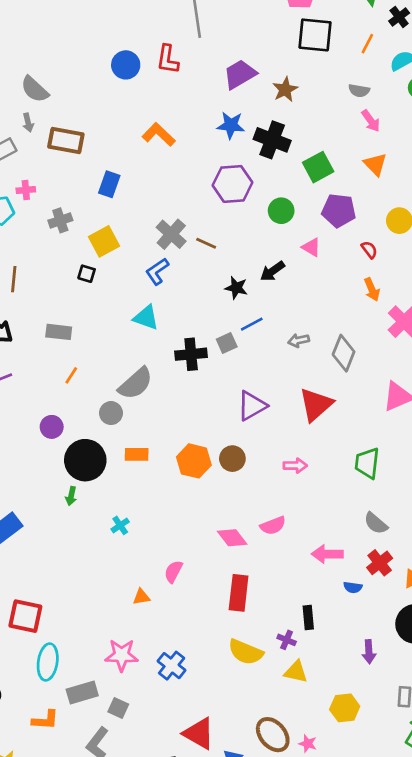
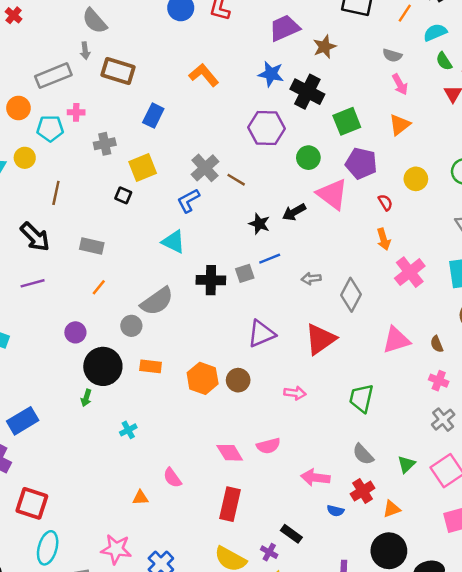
orange triangle: (375, 164) -> (400, 125), turned 30
pink triangle: (311, 247) -> (332, 194), size x1.8
pink semicircle: (173, 572) -> (172, 478), turned -70
black rectangle: (308, 618) -> (291, 534), turned -55

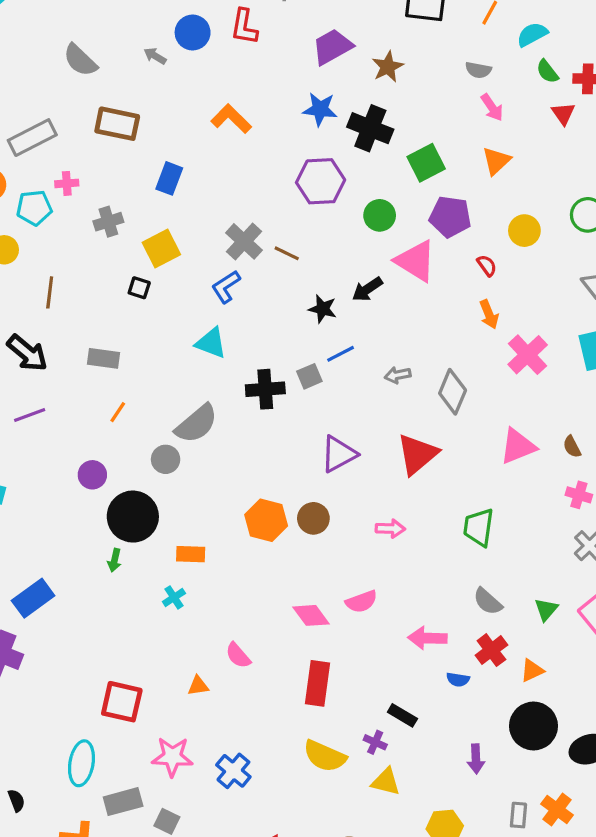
gray arrow: (85, 51) -> (155, 56), moved, turned 133
orange rectangle: (151, 366) -> (191, 554), moved
red square: (32, 503) -> (122, 702), moved

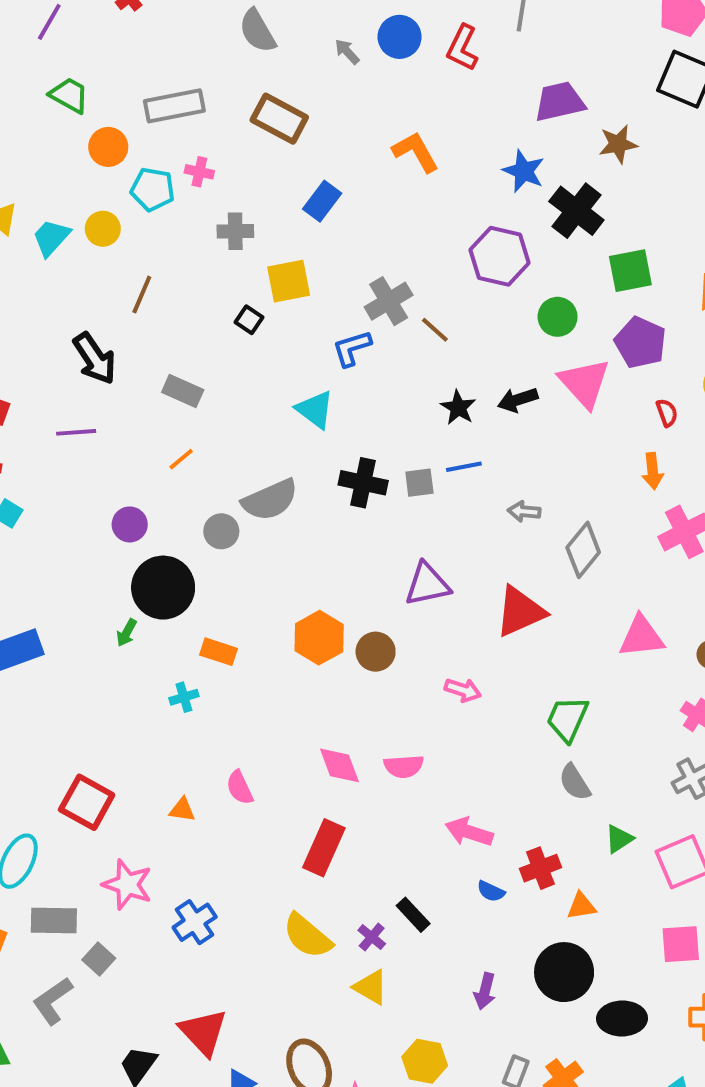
gray semicircle: (488, 601) -> (575, 782), moved

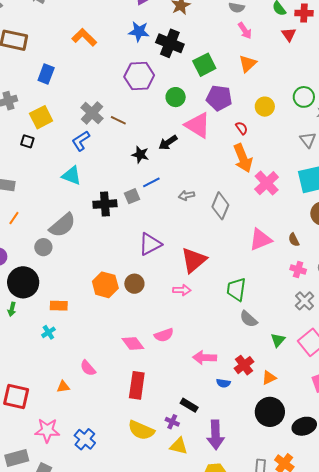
orange arrow: (653, 471) -> (243, 158), size x1.6
red triangle: (520, 612) -> (194, 260), moved
purple arrow: (485, 991) -> (216, 435), moved, size x1.6

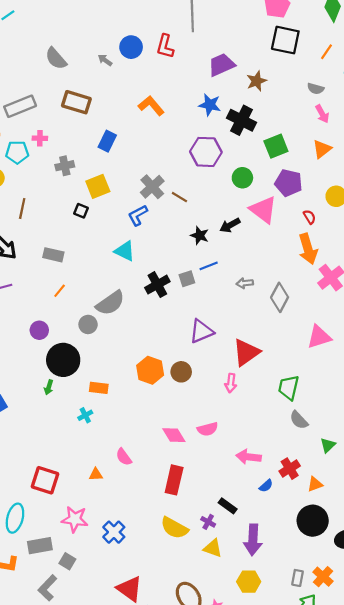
black cross: (105, 204) -> (157, 285), turned -30
pink arrow: (182, 290) -> (231, 383), turned 90
blue semicircle: (223, 383) -> (266, 486), turned -56

